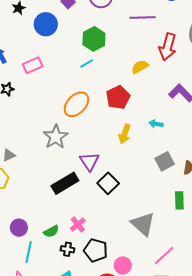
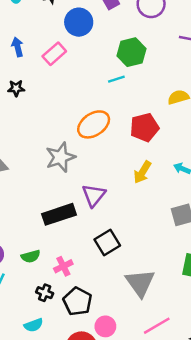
pink rectangle: (33, 65) -> (54, 54), moved, turned -30
black square: (108, 183) -> (107, 242), moved
green semicircle: (51, 231) -> (31, 256), moved

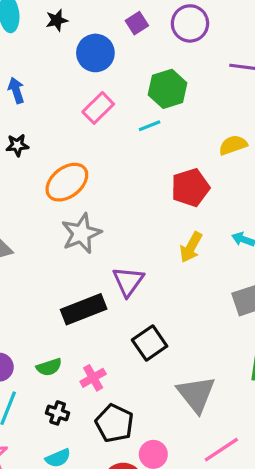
pink rectangle: (54, 54) -> (98, 108), moved
orange ellipse: (94, 124) -> (67, 182), moved
black cross: (45, 293) -> (58, 413), moved

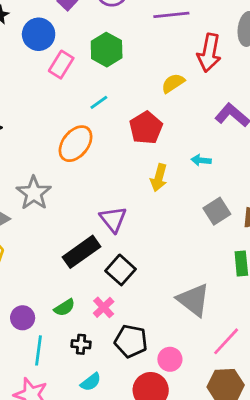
pink rectangle: (98, 108) -> (61, 65), moved
cyan line: (150, 126) -> (99, 102), moved
orange ellipse: (67, 182) -> (76, 144), moved
gray star: (81, 233) -> (34, 193), moved
black square: (150, 343) -> (121, 270), moved

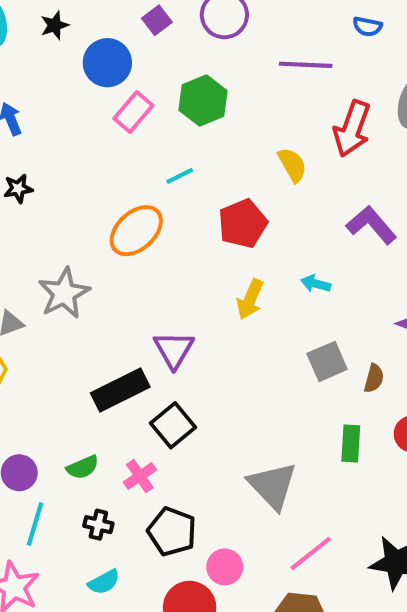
yellow semicircle: (173, 83) -> (292, 165), turned 85

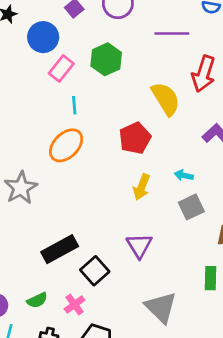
yellow semicircle: (292, 165) -> (166, 99), size x1.5
cyan line: (180, 176) -> (74, 105), moved, turned -66
purple triangle: (174, 350) -> (139, 246), moved
gray square: (327, 361) -> (191, 207), moved

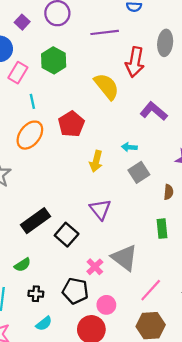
red pentagon: (135, 138) -> (71, 124), moved
pink cross: (74, 304) -> (95, 267), moved

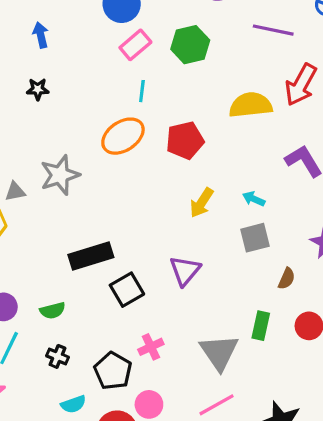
yellow semicircle: (107, 86) -> (251, 105), turned -76
gray triangle: (124, 258) -> (219, 352), moved
cyan semicircle: (44, 324) -> (73, 404), moved

